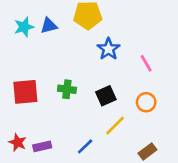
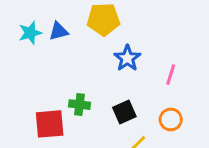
pink line: (146, 63) -> (171, 75), turned 48
red square: (25, 92) -> (50, 124), moved

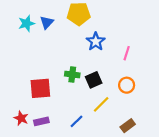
blue triangle: (59, 31) -> (47, 22), turned -32
green cross: (79, 105) -> (72, 75), moved

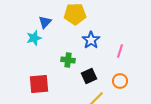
cyan star: (26, 23) -> (34, 38), moved
green cross: (72, 75) -> (68, 60), moved

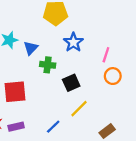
blue triangle: (45, 22) -> (31, 48), moved
orange circle: (120, 81) -> (113, 76), moved

